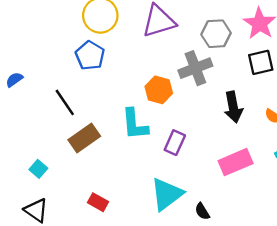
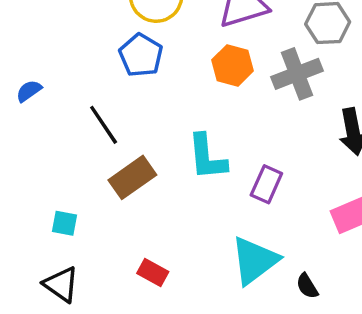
orange hexagon: (159, 90) -> (233, 65), moved
cyan square: (38, 169) -> (64, 223), turned -30

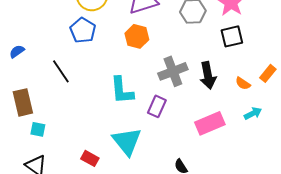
gray cross: (297, 74) -> (173, 71), moved
brown rectangle: (132, 177) -> (23, 102), moved, turned -68
cyan triangle: (255, 261) -> (127, 141), moved, turned -32

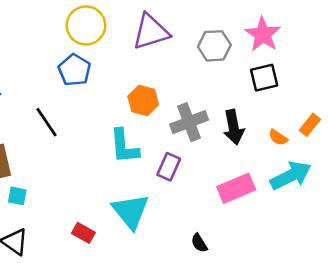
orange hexagon: (137, 36) -> (143, 101), moved
cyan arrow: (253, 113) -> (291, 176), size x1.8

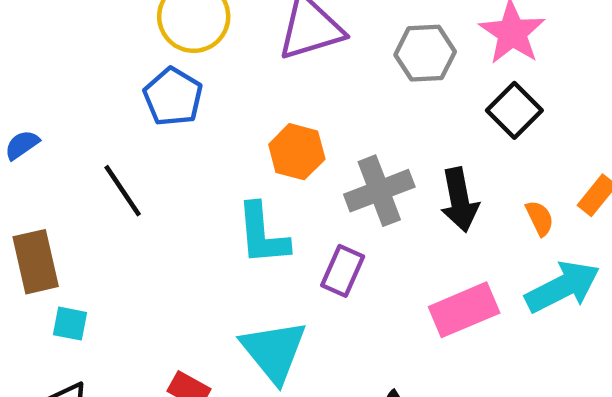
black square: (264, 78) -> (514, 110), turned -32
orange semicircle: (278, 137) -> (540, 218), turned -150

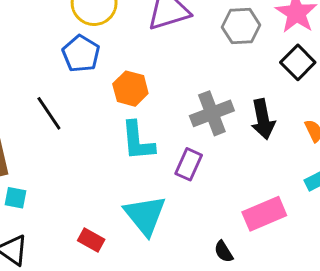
orange hexagon: (297, 152) -> (130, 89), moved
pink rectangle: (464, 310) -> (264, 214), moved

